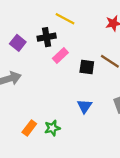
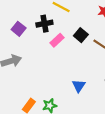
black square: (87, 67) -> (81, 35), moved, turned 32

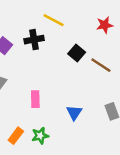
pink rectangle: (57, 40) -> (35, 99), moved, turned -48

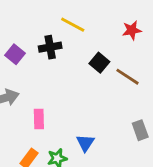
pink rectangle: (35, 99) -> (39, 119), moved
blue triangle: (74, 113) -> (85, 143), moved

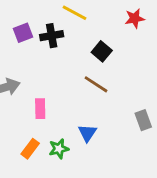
purple square: (15, 54) -> (23, 33), moved, turned 30
brown line: (128, 77) -> (96, 84), moved

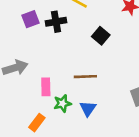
brown line: (96, 84) -> (85, 77), moved, turned -35
green star: (59, 149) -> (62, 103), moved

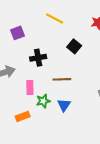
black cross: (56, 22) -> (38, 58), moved
orange rectangle: (37, 123) -> (23, 116), turned 32

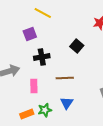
yellow line: (55, 19) -> (43, 13), moved
purple square: (17, 33) -> (30, 34), moved
green star: (43, 101) -> (45, 110), moved

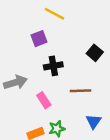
pink rectangle: (34, 86) -> (44, 100), turned -32
blue triangle: (67, 103) -> (94, 122), moved

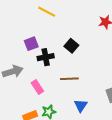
purple square: (39, 39) -> (31, 44), moved
black square: (95, 53) -> (71, 46), moved

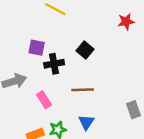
purple square: (31, 44) -> (37, 48), turned 32
blue triangle: (81, 106) -> (86, 122), moved

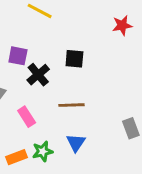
black square: (85, 50) -> (74, 59), turned -35
black cross: (54, 64) -> (38, 75), turned -30

